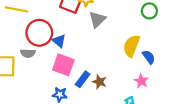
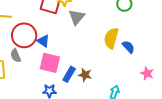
gray semicircle: (28, 53) -> (16, 56), turned 72
pink star: (141, 81) -> (147, 73), moved

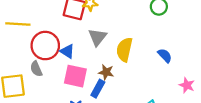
gray triangle: (77, 17) -> (97, 37), moved
yellow semicircle: (111, 38) -> (124, 50), moved
brown star: (85, 75) -> (106, 72), moved

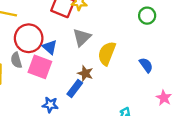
pink square: (75, 76) -> (40, 67), moved

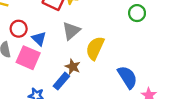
red circle: (29, 38) -> (19, 29), size x0.6
blue semicircle: (146, 65) -> (127, 77), moved, size x1.5

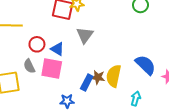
yellow semicircle: (95, 48) -> (114, 76), moved
brown star: (73, 67) -> (98, 77), moved

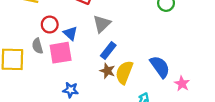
pink square: (52, 68) -> (61, 53), turned -30
blue rectangle: (87, 82) -> (108, 51), moved

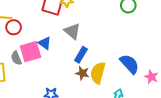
gray triangle: (102, 24) -> (72, 31), turned -30
red circle: (50, 25) -> (14, 27), moved
pink square: (61, 53) -> (31, 52), moved

